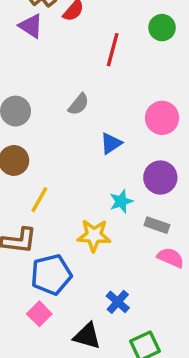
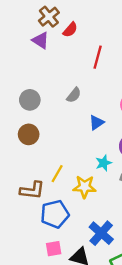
yellow line: (39, 200) -> (57, 174), moved
blue cross: (118, 302) -> (101, 233), size x1.5
pink square: (39, 314) -> (54, 249), moved, turned 35

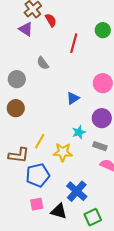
red semicircle: (70, 30) -> (51, 20), turned -72
gray semicircle: (74, 95) -> (43, 63), moved, turned 104

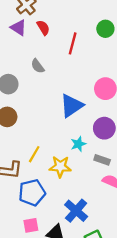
red semicircle: (51, 20) -> (43, 28), moved
blue triangle: (73, 98) -> (72, 106), size x1.6

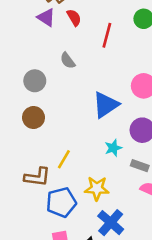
yellow star: (60, 167) -> (97, 188), moved

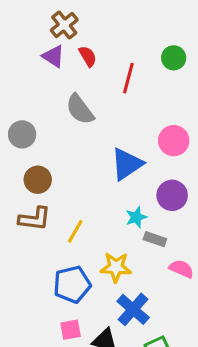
gray semicircle: (68, 61) -> (80, 109), size x1.5
gray circle: (35, 81) -> (22, 134), moved
gray rectangle: (140, 166) -> (155, 239), moved
brown L-shape: (37, 177) -> (35, 219), moved

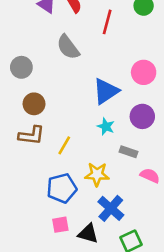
cyan star: (136, 217) -> (106, 127), moved, turned -30

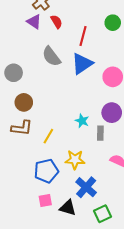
blue triangle: (106, 91) -> (82, 64), moved
gray rectangle: (128, 152) -> (100, 133), moved, turned 72

